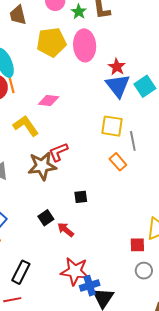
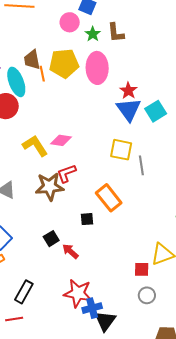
brown trapezoid: (18, 15) -> (32, 60), moved
orange line: (12, 85) -> (42, 74), moved
pink diamond: (49, 100) -> (61, 140), moved
orange rectangle: (118, 162) -> (109, 198), moved, size x1.5

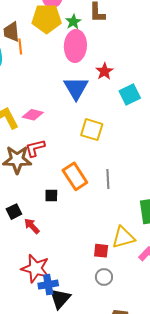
green star: (93, 34) -> (73, 22), moved
yellow pentagon: (64, 63) -> (47, 19), moved
blue triangle: (129, 110) -> (76, 88), moved
gray line: (141, 165) -> (108, 179), moved

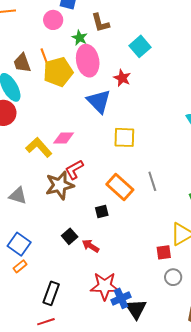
yellow pentagon: (47, 19) -> (58, 72), moved
orange line: (20, 47) -> (44, 56), moved
cyan square: (130, 94) -> (140, 46), moved

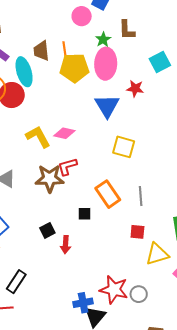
red star: (122, 78) -> (135, 89), turned -30
red arrow: (91, 246) -> (66, 245), turned -132
red square: (164, 252) -> (137, 232), moved
red star: (105, 286) -> (114, 290), moved

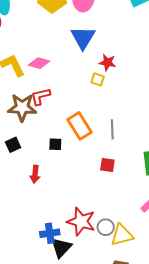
red star: (135, 89) -> (107, 62), moved
yellow square: (124, 147) -> (98, 79), size x0.6
black square: (47, 230) -> (13, 145), moved
yellow triangle: (157, 254) -> (122, 235), moved

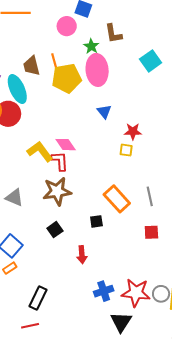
blue triangle: (83, 38) -> (104, 112), size x0.6
pink diamond: (39, 63) -> (66, 145), turned 50
red L-shape: (40, 96) -> (60, 161), moved, turned 110
blue cross: (50, 233) -> (104, 291), moved

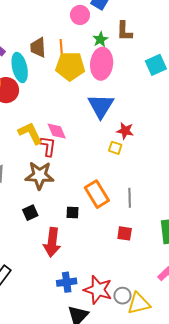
blue triangle: (104, 112) -> (101, 106), size x1.8
red arrow: (82, 255) -> (52, 242), size x1.6

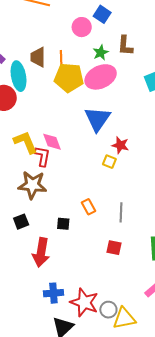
pink ellipse: (102, 64) -> (101, 77), turned 56
orange rectangle: (97, 194) -> (89, 207), size x0.6

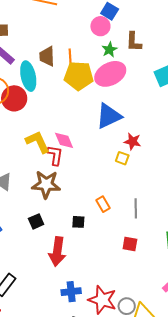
pink circle: (82, 27) -> (100, 26), moved
blue triangle: (97, 119) -> (109, 116), turned 32

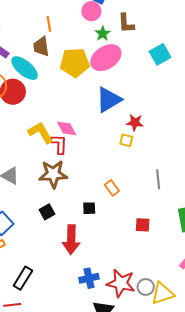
orange line: (70, 56) -> (49, 24), moved
cyan ellipse: (28, 76) -> (25, 68), turned -32
gray line: (136, 208) -> (158, 179), moved

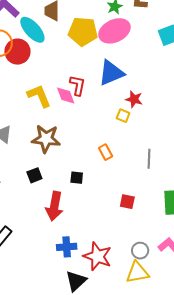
red L-shape: (59, 144) -> (78, 85), moved
orange rectangle: (112, 188) -> (106, 152), moved
gray circle: (146, 287) -> (140, 251), moved

